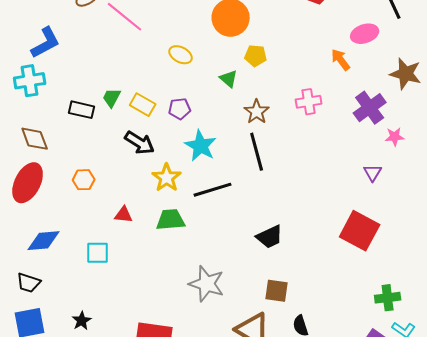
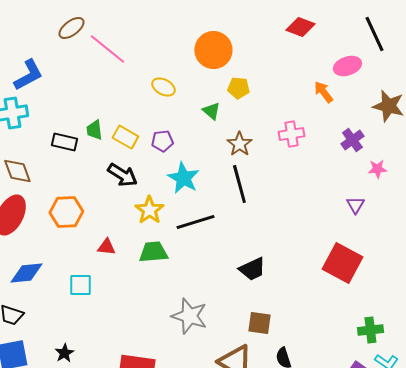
green trapezoid: (112, 98) -> (94, 130), turned -35
purple cross: (370, 108) -> (352, 140), size x0.7
orange hexagon: (84, 180) -> (66, 212), size x1.5

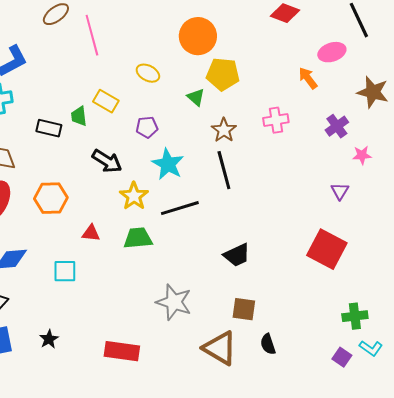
pink line: (107, 49) -> (92, 35), turned 36
yellow pentagon: (238, 88) -> (223, 74), size x1.5
yellow rectangle: (125, 137) -> (106, 101), moved

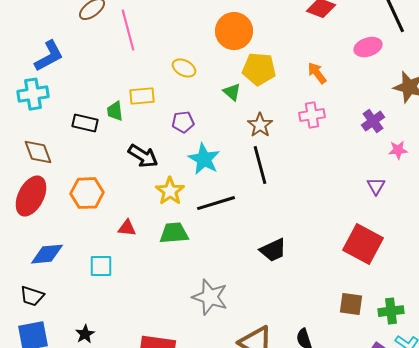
orange arrow: (308, 78) -> (317, 73), moved
yellow rectangle: (106, 101) -> (142, 96), turned -35
brown square: (244, 309) -> (351, 304), moved

